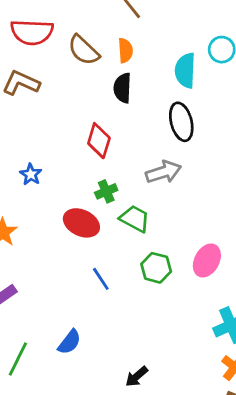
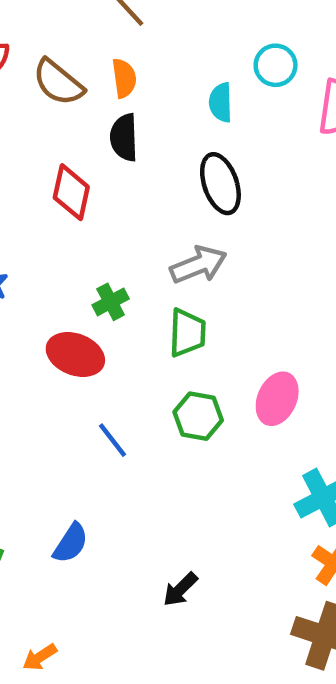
cyan semicircle: (185, 70) -> (221, 102), size x0.7
red diamond: (99, 141) -> (71, 192), moved
green trapezoid: (135, 219) -> (187, 333), moved, turned 68

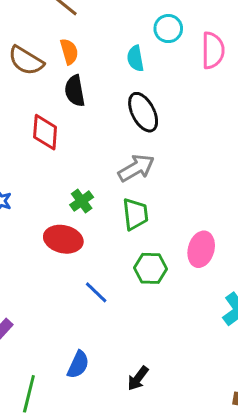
black arrow: (180, 589) -> (138, 378), moved

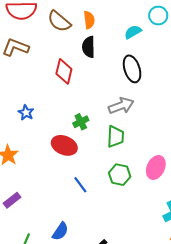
cyan semicircle: (135, 58) -> (133, 32), turned 60

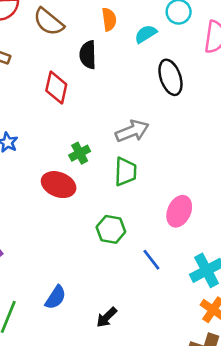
orange semicircle: (89, 20) -> (109, 19), moved
black ellipse: (132, 69) -> (170, 77), moved
green hexagon: (120, 175) -> (111, 229), moved
blue line: (80, 185) -> (151, 260), moved

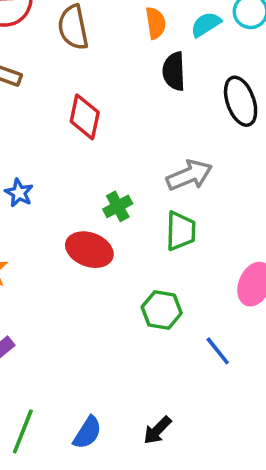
brown semicircle: (49, 22) -> (73, 27), turned 40
cyan semicircle: (146, 34) -> (206, 24), moved
black semicircle: (88, 55) -> (174, 71), moved
blue semicircle: (56, 297) -> (87, 433), moved

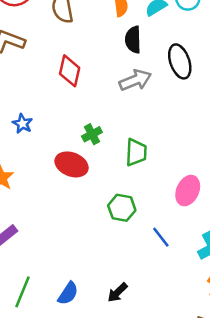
gray arrow: (189, 175) -> (135, 80), moved

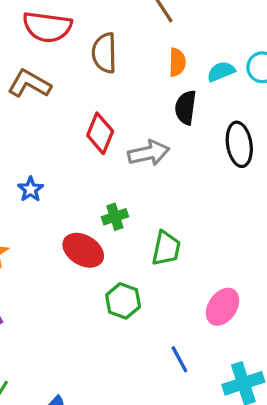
gray arrow: (135, 80) -> (149, 153), moved
green hexagon: (122, 208) -> (123, 301), moved

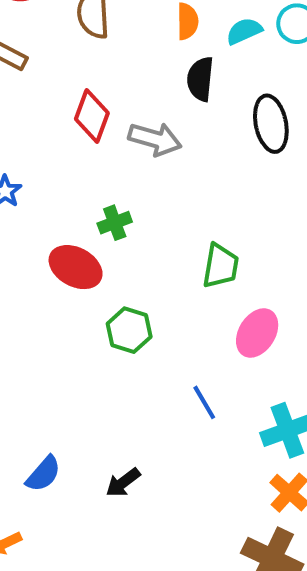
gray arrow: (149, 153) -> (155, 139), turned 30
green trapezoid: (166, 248) -> (221, 266), moved

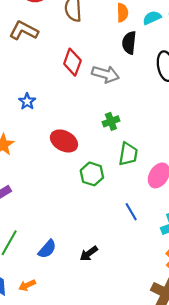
green cross: (115, 223) -> (111, 121), moved
green trapezoid: (221, 266) -> (128, 154), moved

